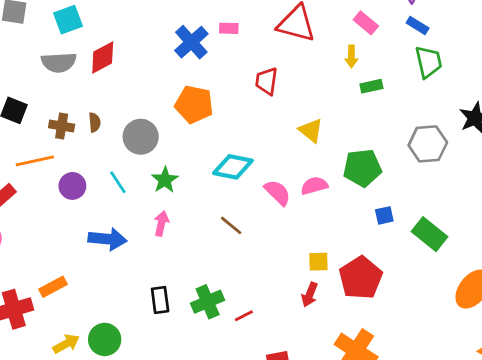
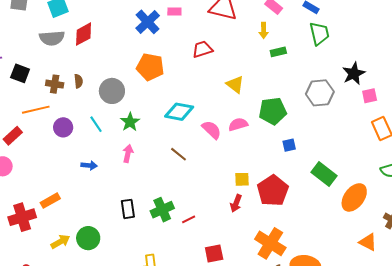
red trapezoid: (267, 81) -> (202, 49), turned 65
green rectangle: (429, 234) -> (324, 174), moved
blue arrow: (107, 239) -> (89, 165), size x0.6

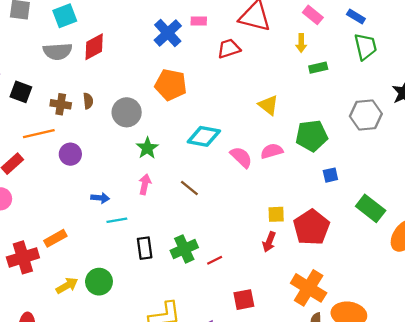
red trapezoid: (202, 49) -> (229, 49), moved
cyan line: (96, 124) -> (117, 220), moved, turned -66
brown line: (178, 154) -> (189, 188), moved

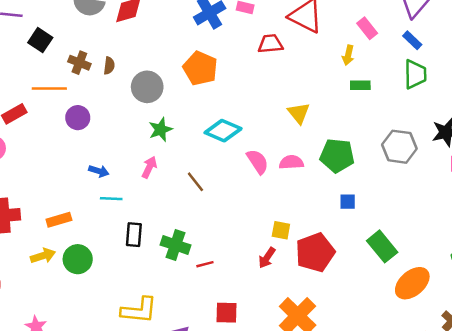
orange rectangle: (55, 238) -> (59, 220), moved
green cross: (184, 249) -> (176, 245), turned 30

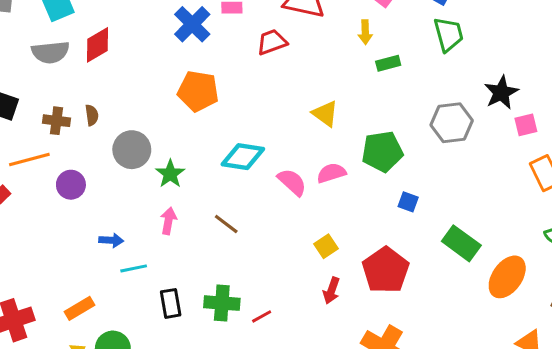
gray circle: (147, 87) -> (132, 150), moved
blue square: (348, 202) -> (408, 202), turned 35
yellow square: (281, 230) -> (326, 246), moved, turned -30

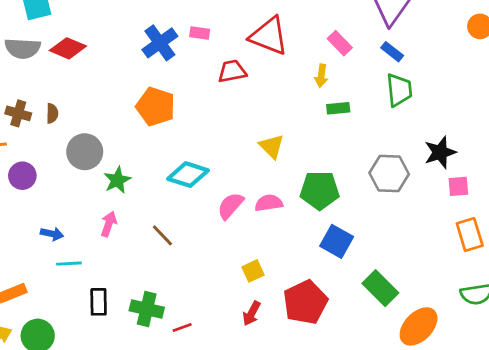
red diamond: (97, 45) -> (68, 48), turned 44
pink semicircle: (292, 182) -> (230, 206), turned -100
blue square: (408, 202) -> (337, 241), size x1.6

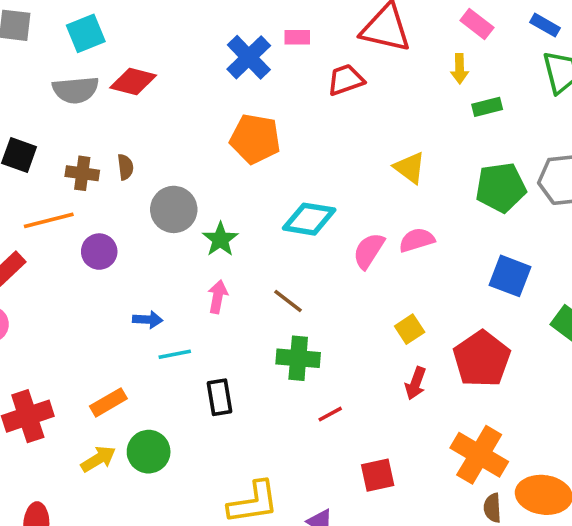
green pentagon: (320, 190) -> (501, 187), moved
green cross: (147, 309) -> (298, 358), moved

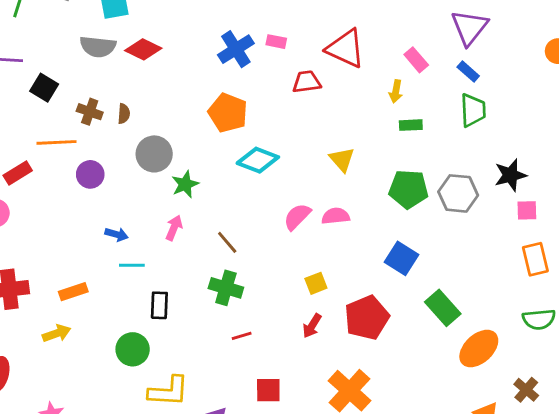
cyan diamond: (309, 219) -> (258, 160), moved
green circle: (149, 452) -> (133, 349), moved

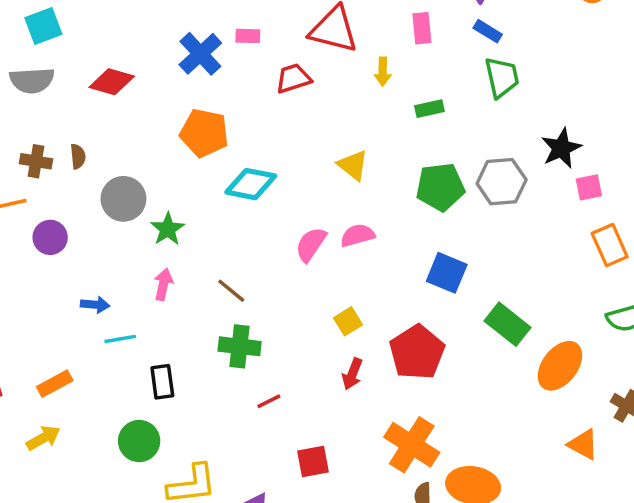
red diamond: (143, 49) -> (112, 82), moved
pink rectangle: (416, 60) -> (422, 28), turned 45
yellow arrow: (396, 91) -> (383, 72), moved

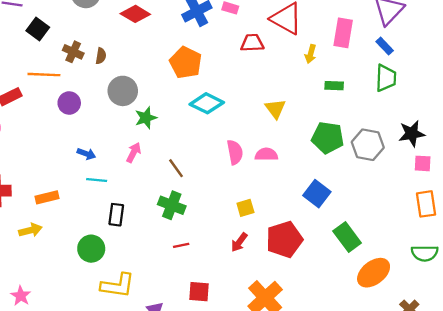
pink rectangle: (422, 28) -> (343, 33), size x1.4
pink semicircle: (311, 244) -> (235, 152), turned 120

